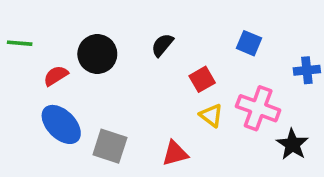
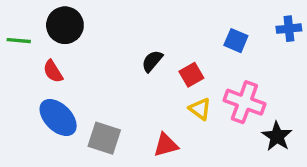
black semicircle: (162, 45) -> (152, 61), moved
black circle: (97, 54) -> (65, 25), moved
blue cross: (307, 70) -> (289, 29), moved
red semicircle: (56, 76) -> (53, 71), turned -90

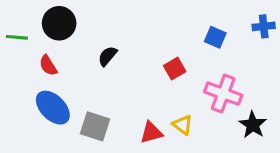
black semicircle: (152, 61) -> (108, 56), moved
yellow triangle: (200, 109) -> (182, 125), moved

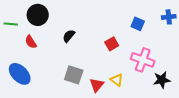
blue ellipse: (53, 108) -> (20, 74), moved
black star: (253, 125) -> (162, 80), turned 30
gray square: (95, 126) -> (74, 75), moved
red triangle: (151, 133) -> (97, 85), turned -35

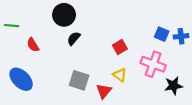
black circle: (38, 15) -> (64, 15), moved
blue cross: (169, 17) -> (181, 36), moved
blue square: (138, 24) -> (162, 34), moved
yellow triangle: (117, 80) -> (120, 75), moved

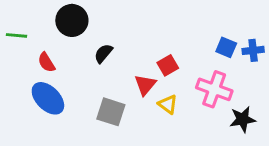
black circle: (64, 15) -> (72, 20), moved
blue ellipse: (21, 79) -> (48, 98), moved
red triangle: (104, 91) -> (145, 85), moved

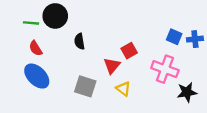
green line: (16, 35) -> (31, 23), moved
black semicircle: (103, 53) -> (79, 41), turned -49
yellow triangle: (168, 104) -> (123, 89), moved

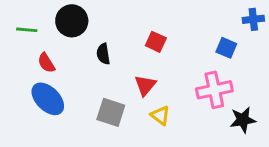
green line: (31, 23) -> (27, 30), moved
blue cross: (195, 39) -> (253, 19), moved
red square: (129, 51) -> (156, 42), moved, turned -35
pink cross: (165, 69) -> (214, 90), turned -32

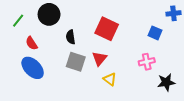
green line: (27, 30) -> (18, 21), turned -56
red square: (156, 42) -> (107, 29), size x1.6
pink cross: (214, 90) -> (147, 62), size x0.7
gray square: (111, 112) -> (76, 62), moved

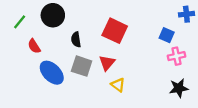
pink cross: (147, 62) -> (177, 56), moved
blue ellipse: (33, 68) -> (52, 73), moved

